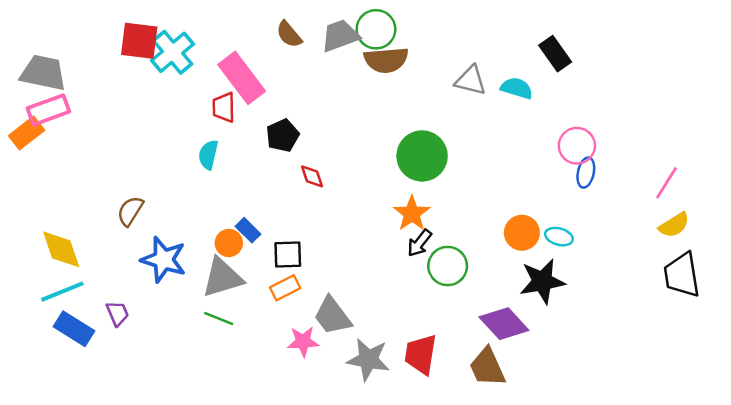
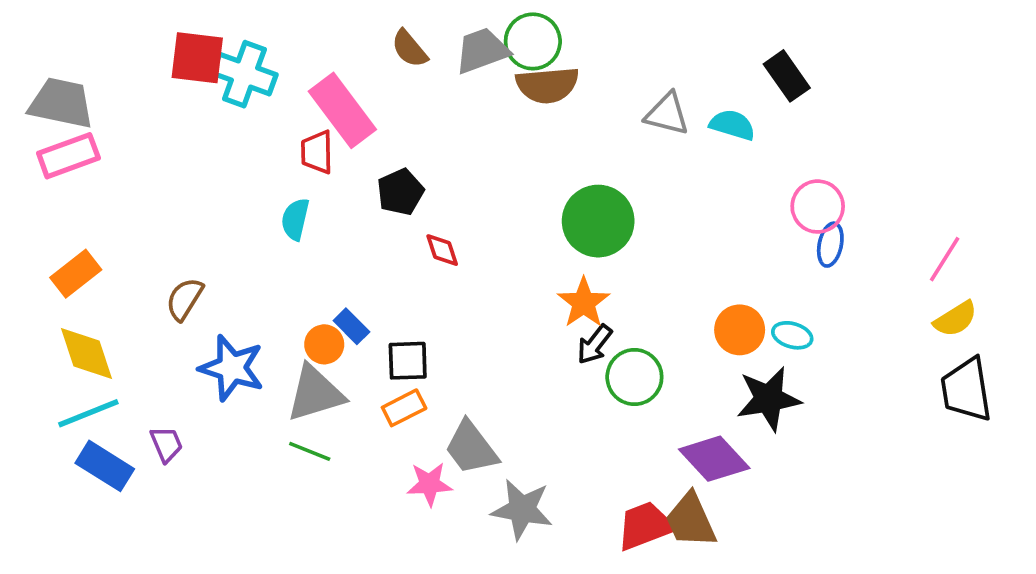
cyan cross: (172, 52) -> (244, 74), turned -30
orange rectangle: (27, 133) -> (76, 274), moved
red trapezoid: (421, 354) -> (645, 526), moved, turned 60

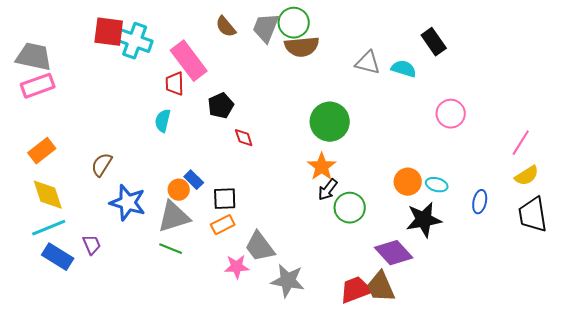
gray trapezoid: (482, 51) -> (266, 28), turned -48
blue ellipse: (830, 245) -> (480, 202), moved

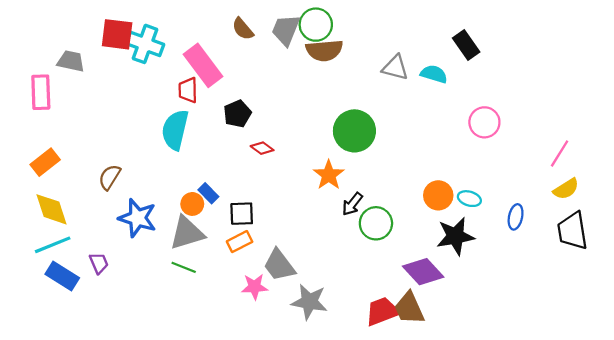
gray trapezoid: (34, 57) -> (71, 61), moved, size x0.7
pink rectangle: (38, 86) -> (41, 92), turned -72
cyan semicircle: (163, 121) -> (175, 130), size x1.6
red diamond: (244, 138) -> (262, 148), turned -35
orange star: (322, 167) -> (329, 175), moved

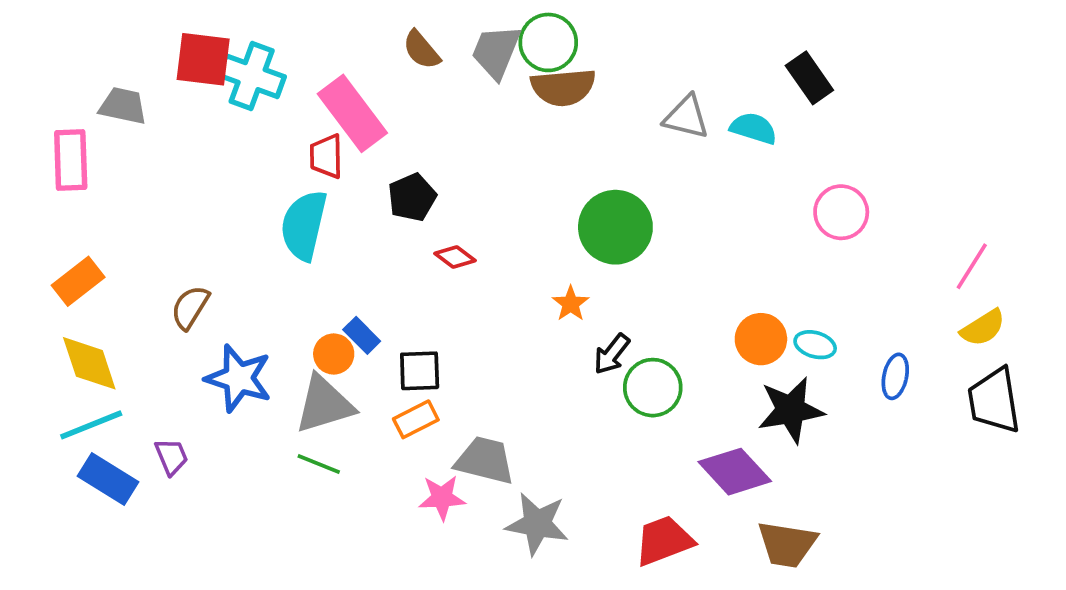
orange star: (329, 175) -> (571, 304), size x0.7
gray trapezoid: (279, 265) -> (485, 460), turned 141
brown trapezoid: (409, 308) -> (787, 544), moved, turned -57

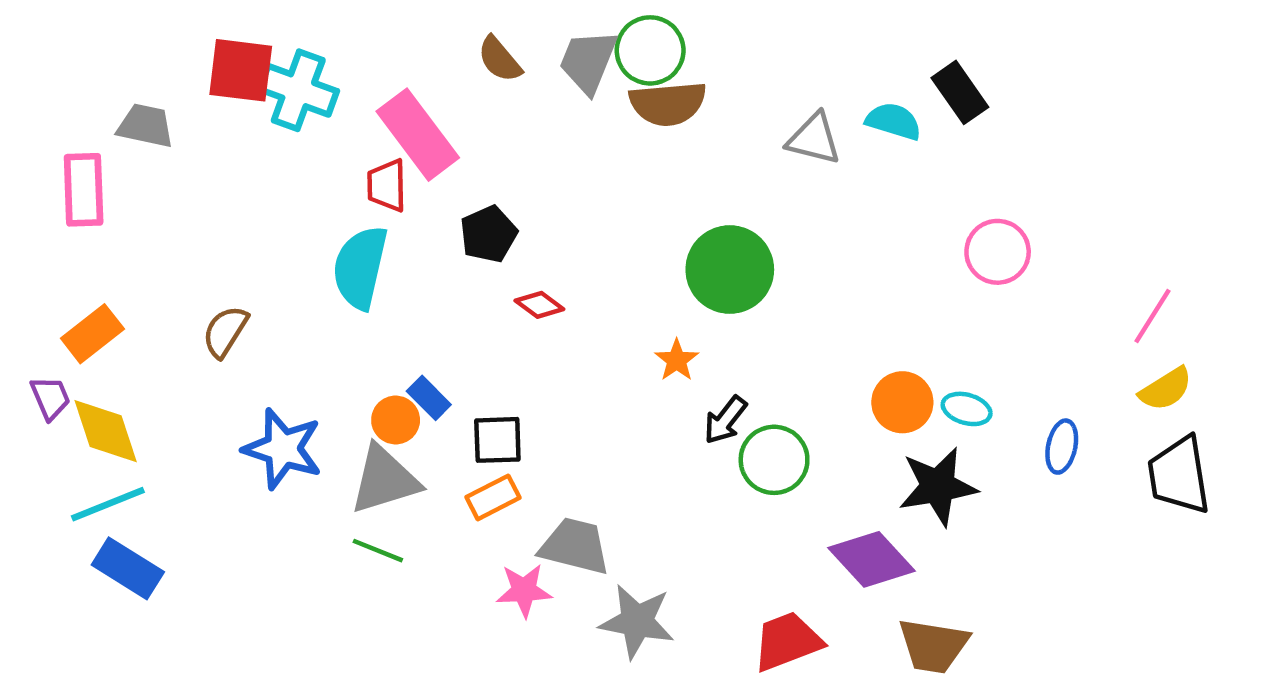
cyan semicircle: (753, 128) -> (894, 121), moved
brown semicircle: (190, 307) -> (225, 331), moved
purple trapezoid: (171, 457) -> (50, 398), moved

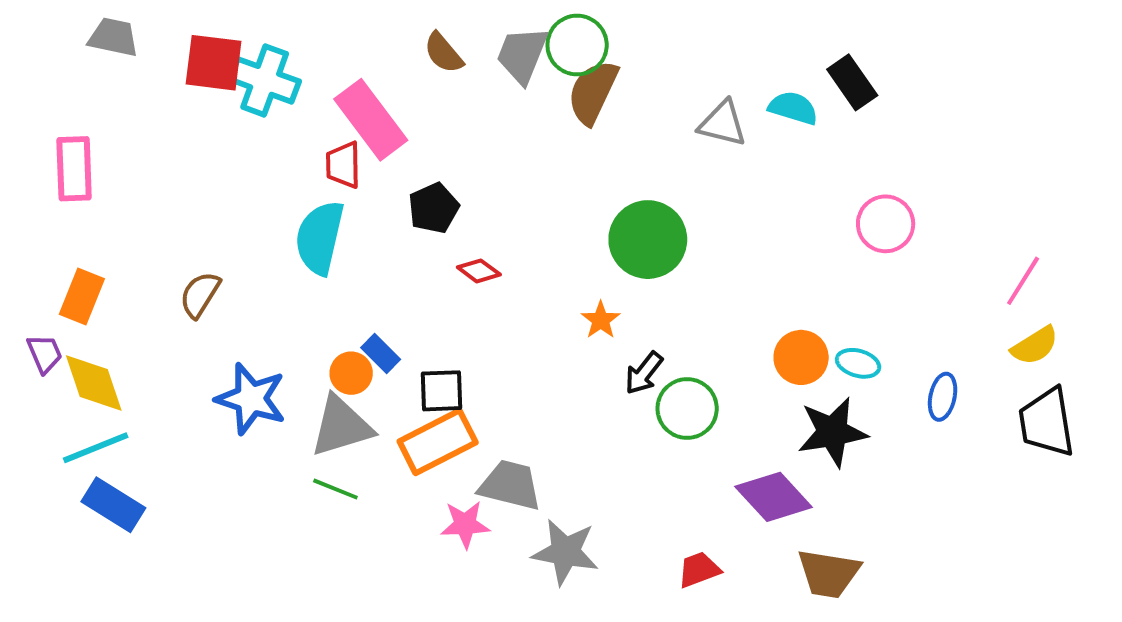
brown semicircle: (668, 104) -> (593, 92), turned 120
gray trapezoid: (146, 126) -> (113, 37), moved
orange rectangle: (92, 334) -> (82, 297), turned -30
orange rectangle: (493, 497) -> (438, 442), size x1.6
red trapezoid: (787, 641) -> (699, 570), size x0.7

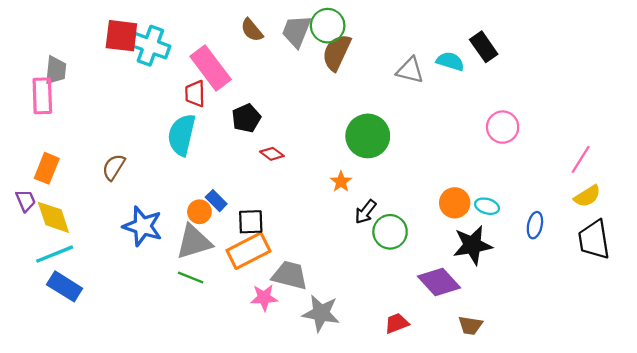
gray trapezoid: (113, 37) -> (56, 70), moved, turned 84
brown trapezoid: (829, 574) -> (470, 325), size x0.7

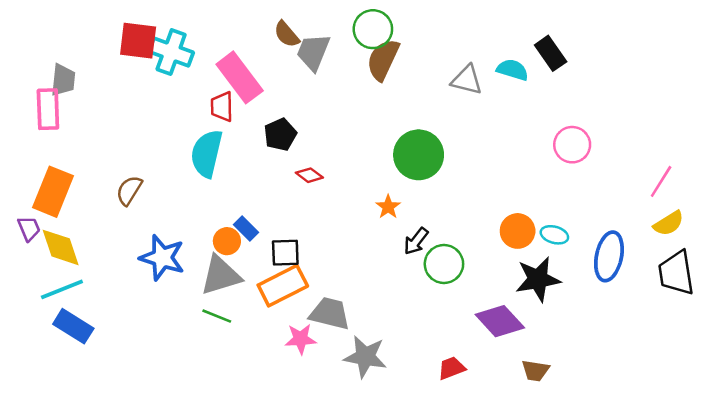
gray trapezoid: (296, 31) -> (313, 52), moved
orange rectangle: (47, 168) -> (53, 192), size x1.4
blue ellipse: (535, 225) -> (609, 256), size x1.6

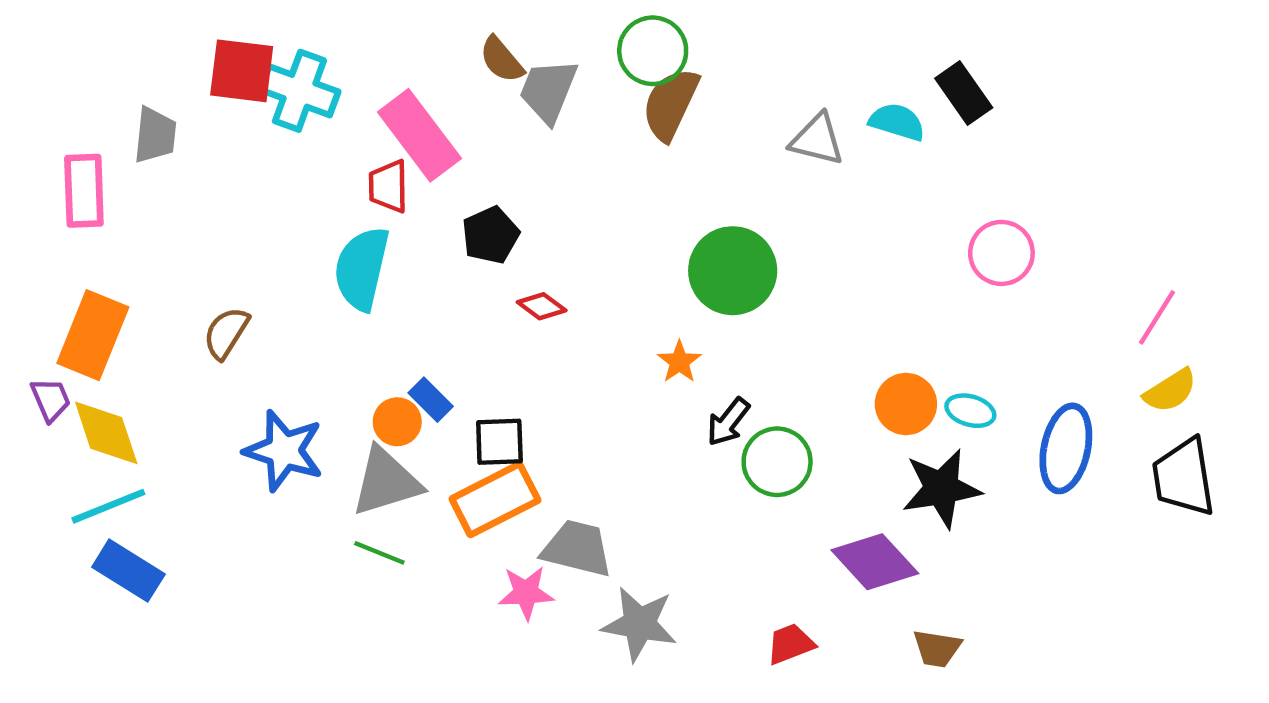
gray trapezoid: (63, 80) -> (155, 135), moved

